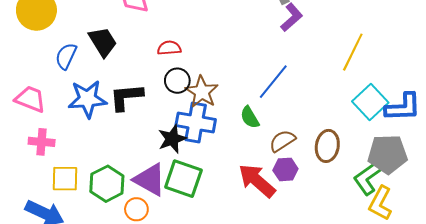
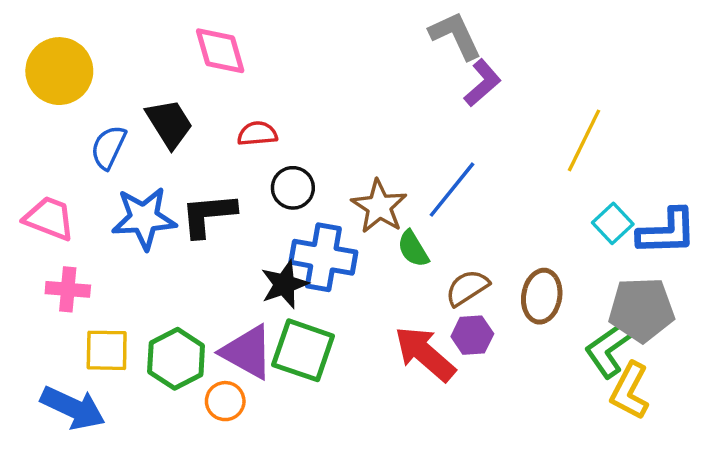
red semicircle: (169, 48) -> (257, 134), moved
brown star: (202, 92) -> (379, 206), moved
cyan square: (370, 102) -> (613, 223), size x0.7

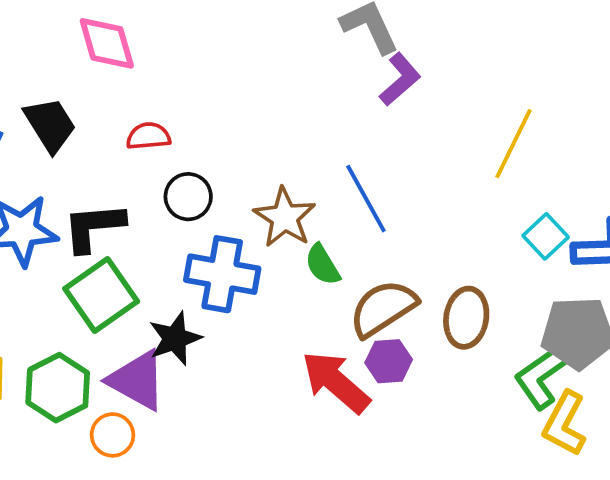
blue line: (452, 190) -> (366, 199), turned -68
black star: (284, 284) -> (175, 338), moved
brown semicircle: (467, 288) -> (383, 308), size x1.4
green square: (303, 350) -> (101, 295), moved, turned 36

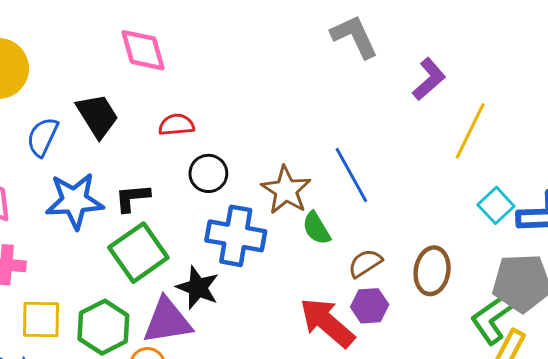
purple L-shape: (400, 79) -> (429, 79), moved
black L-shape: (94, 227) -> (132, 198), size x0.7
brown semicircle: (383, 308) -> (365, 263), size x0.6
black star: (175, 338) -> (198, 288), turned -30
purple triangle: (137, 380) -> (167, 321), turned -38

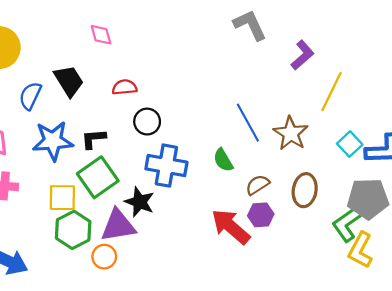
pink diamond: (143, 50) -> (101, 35), size x0.7
brown star: (286, 190) -> (291, 133), moved
yellow square: (41, 319) -> (62, 198), moved

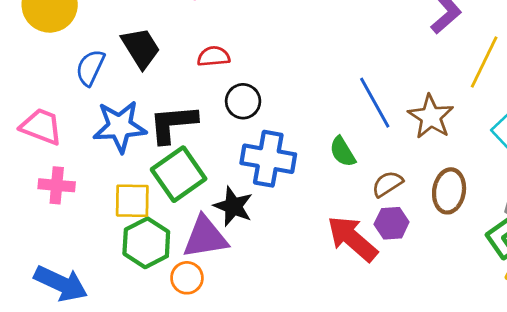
black L-shape: (93, 139) -> (173, 124), size x1.5

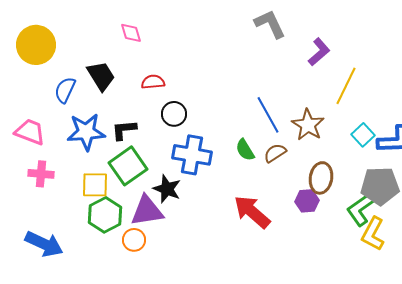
black L-shape: (173, 124) -> (124, 130), size x0.7
brown semicircle: (387, 184) -> (275, 153), moved
purple hexagon: (392, 223) -> (307, 201), moved

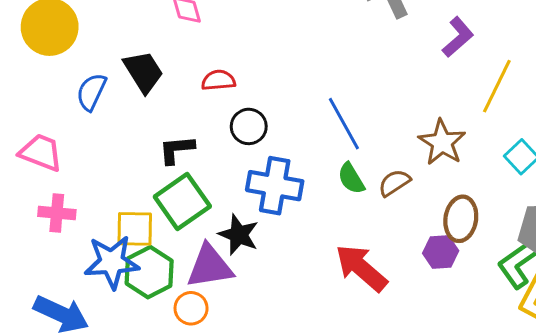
blue line: (268, 115) -> (344, 124), moved
blue star: (86, 132) -> (112, 262), moved

